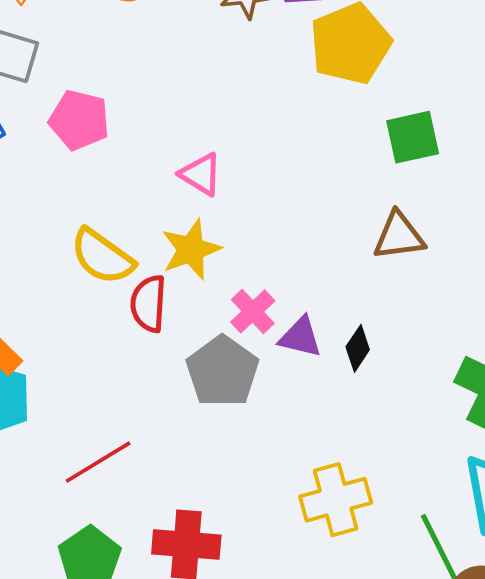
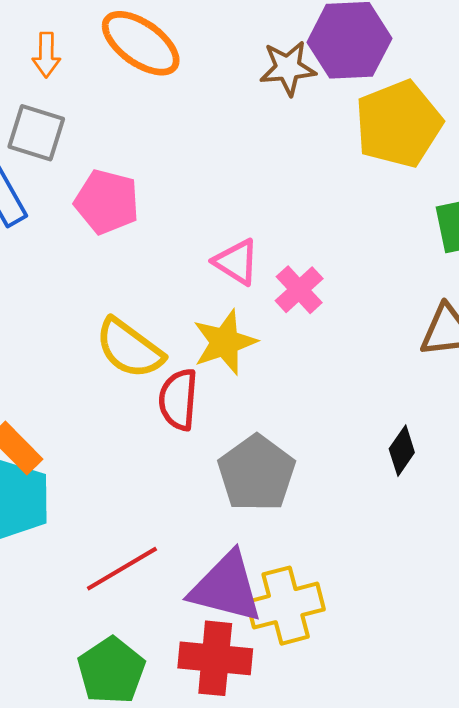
pink cross: (253, 311) -> (299, 290), moved
purple triangle: (300, 337) -> (226, 587), moved, size x1.6
yellow cross: (336, 500) -> (286, 606), moved

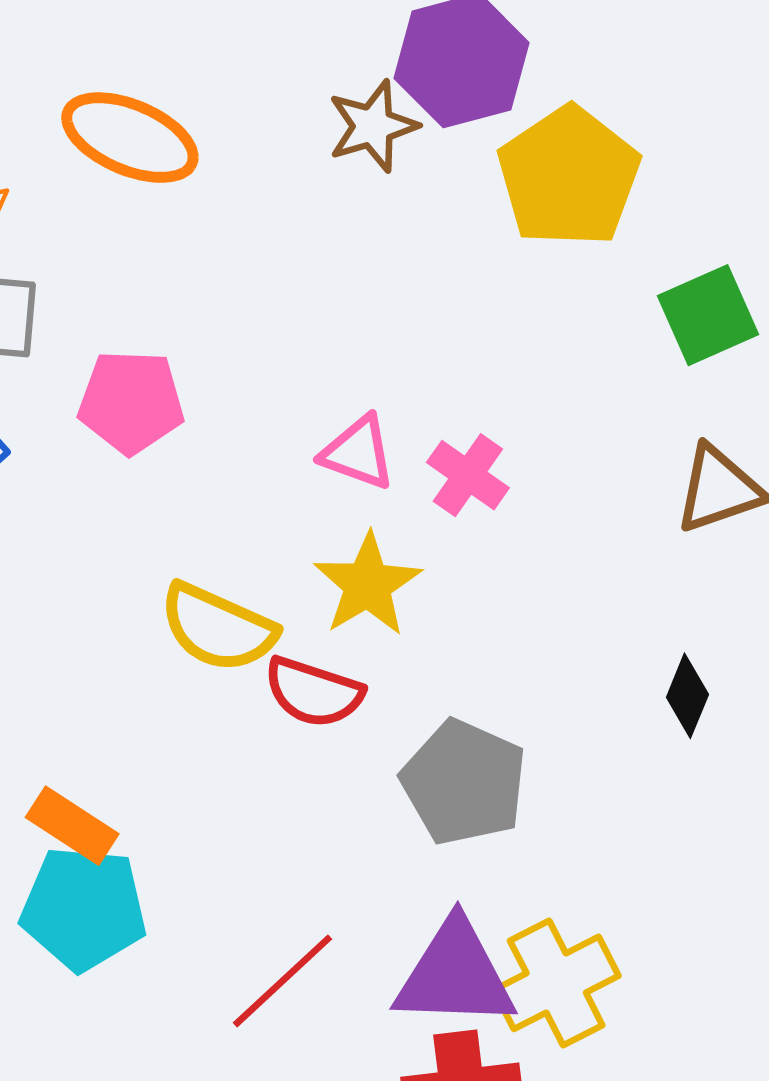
red semicircle: (178, 400) -> (314, 692), turned -64

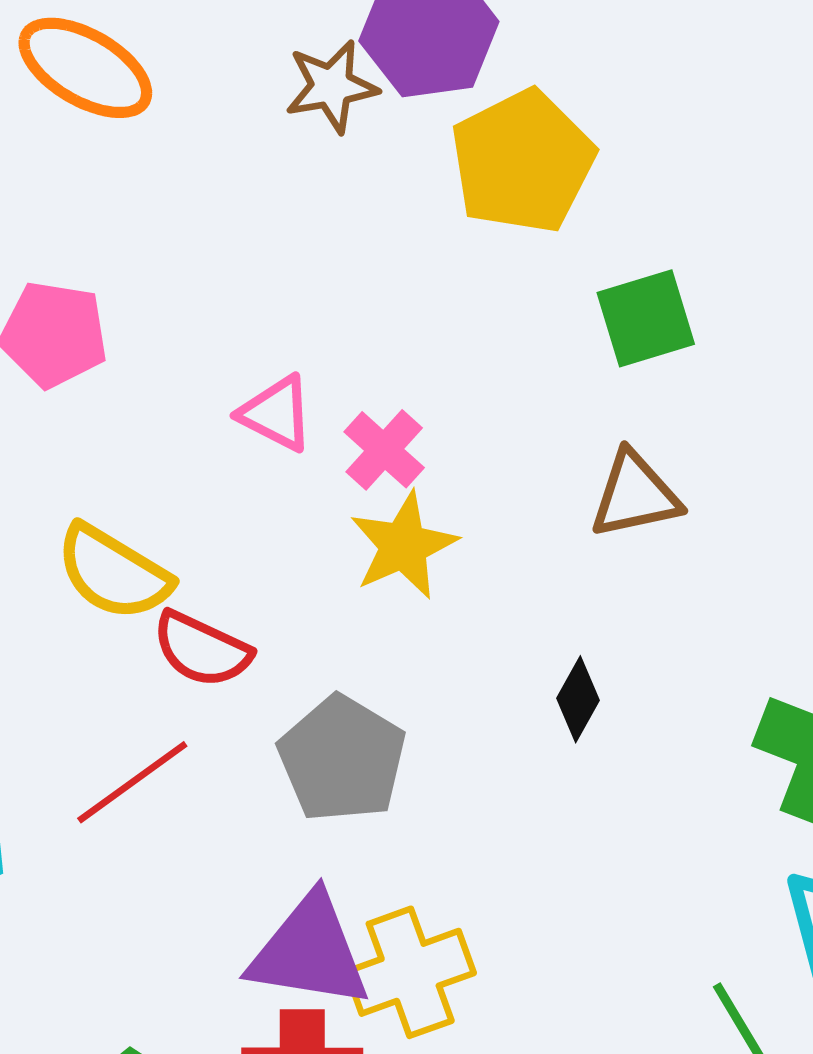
yellow star: (368, 585) -> (403, 546), moved
red line: (283, 981) -> (132, 782), moved

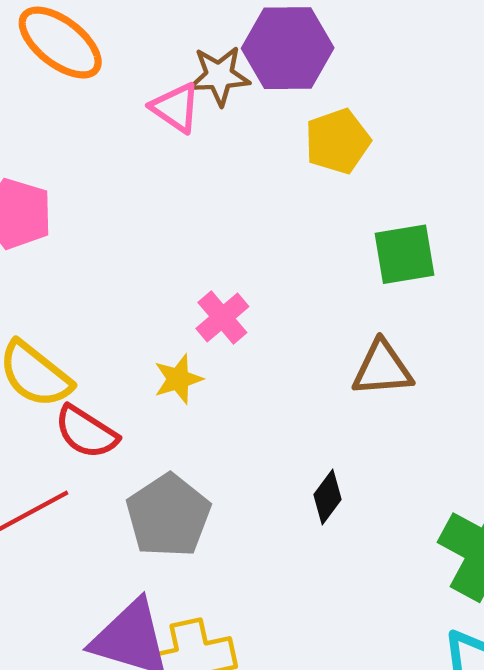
yellow pentagon: (523, 162) -> (338, 141), size x0.7
pink triangle: (276, 414) -> (176, 108), moved
yellow star: (403, 546) -> (178, 379), moved, size x0.7

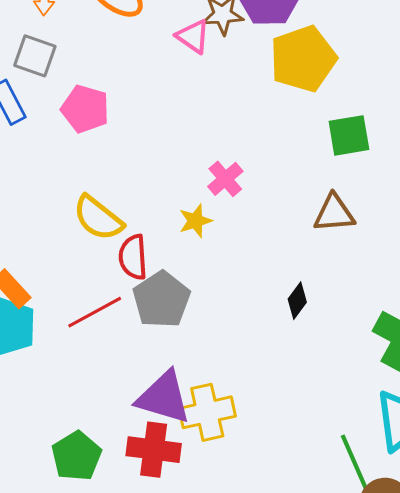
yellow pentagon: (338, 141) -> (303, 59), size x1.5
red semicircle: (86, 432) -> (133, 257), turned 54
gray pentagon: (168, 516) -> (161, 300), moved

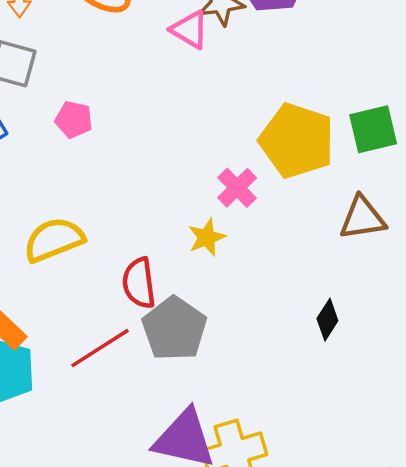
yellow pentagon: (303, 59) -> (297, 141), moved, turned -30
pink pentagon: (85, 109) -> (74, 120), size x0.7
yellow semicircle: (98, 218) -> (54, 240), moved, turned 124

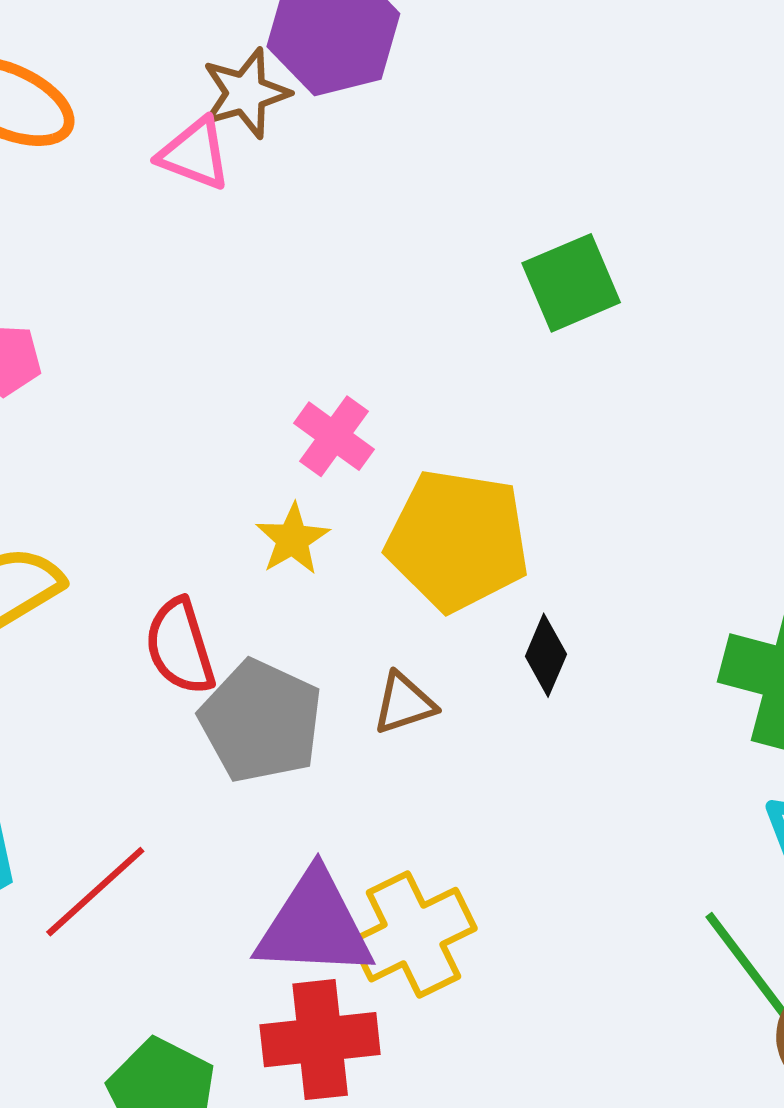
yellow pentagon: (297, 141) -> (458, 540), moved
brown triangle: (362, 218) -> (404, 703), moved, size x0.7
red line: (100, 348) -> (95, 892), moved

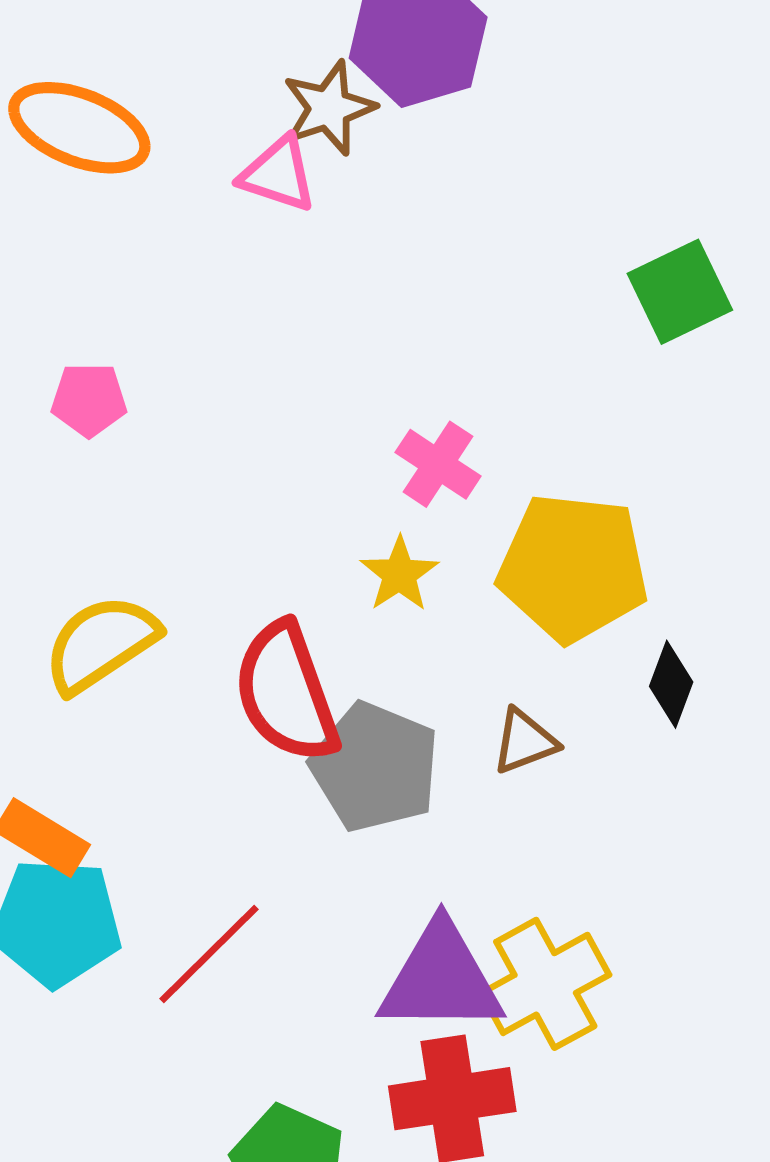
red semicircle: (180, 647) -> (286, 692), size x1.4

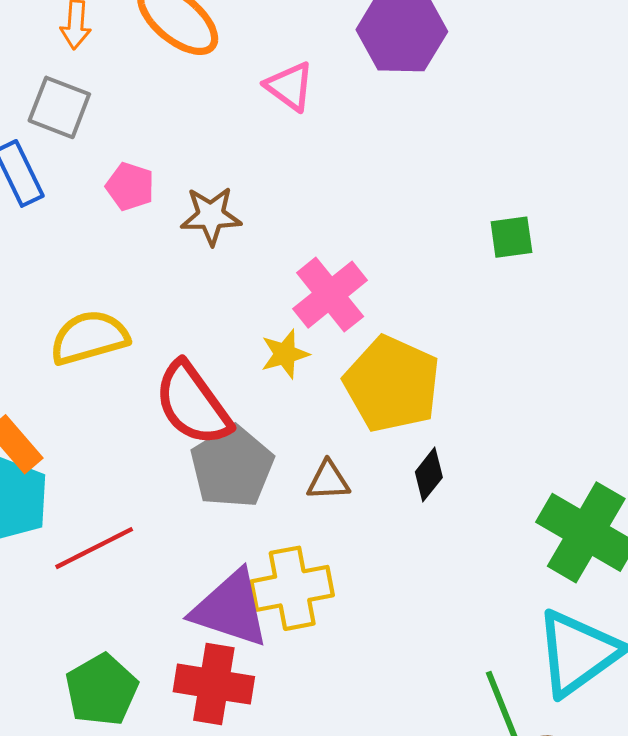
brown star: (329, 108) -> (211, 216), moved
green square: (680, 292) -> (511, 237), size x0.7
pink cross: (438, 464) -> (330, 295), size x1.4
red semicircle: (286, 692) -> (193, 404), turned -34
yellow cross: (545, 984) -> (292, 588), moved

